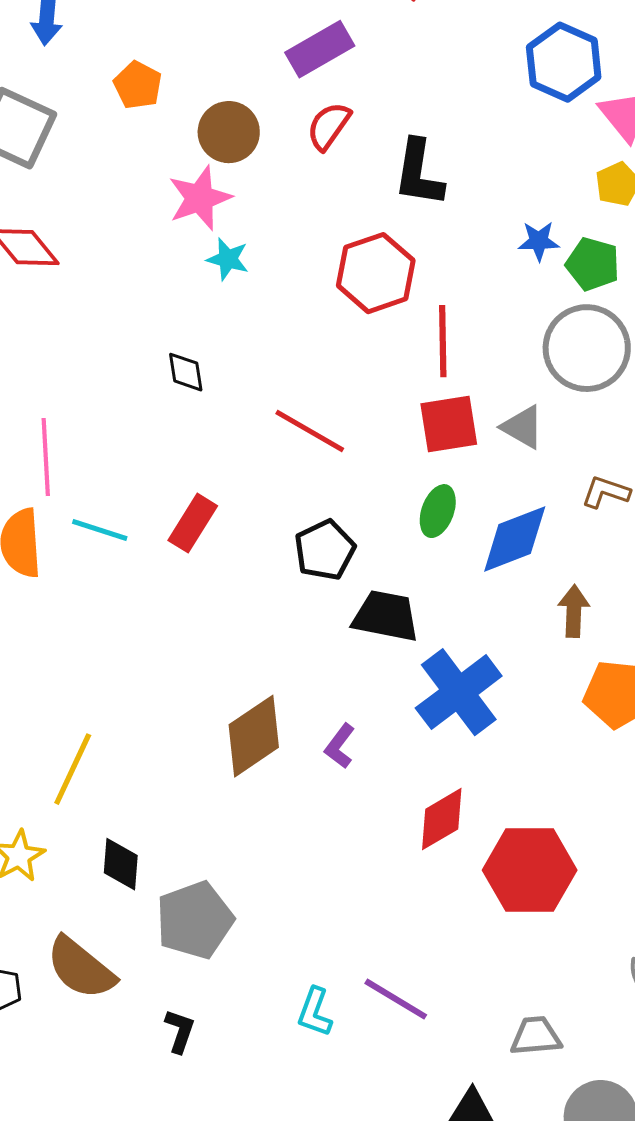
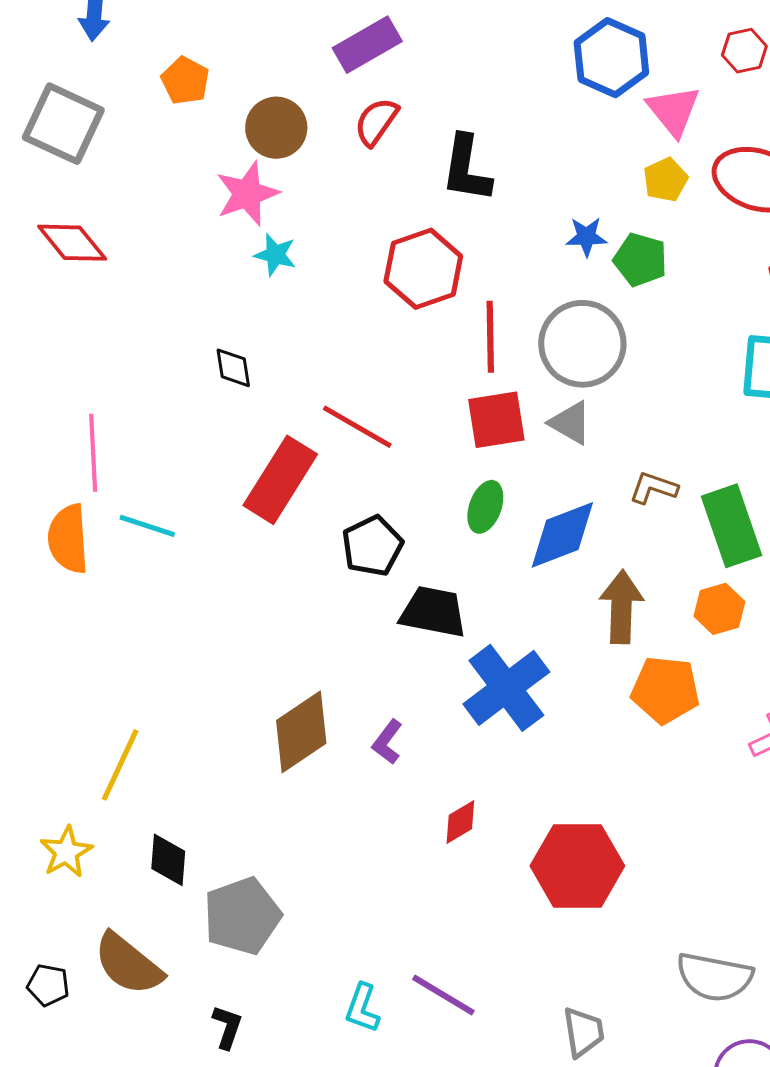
gray circle: (587, 348) -> (582, 344), moved
red rectangle: (193, 523) -> (280, 480), moved, size x1.5
brown arrow: (574, 611) -> (621, 607), size x1.4
red diamond: (442, 819) -> (460, 822), moved, size x0.7
gray trapezoid: (536, 1036) -> (583, 1032), turned 86

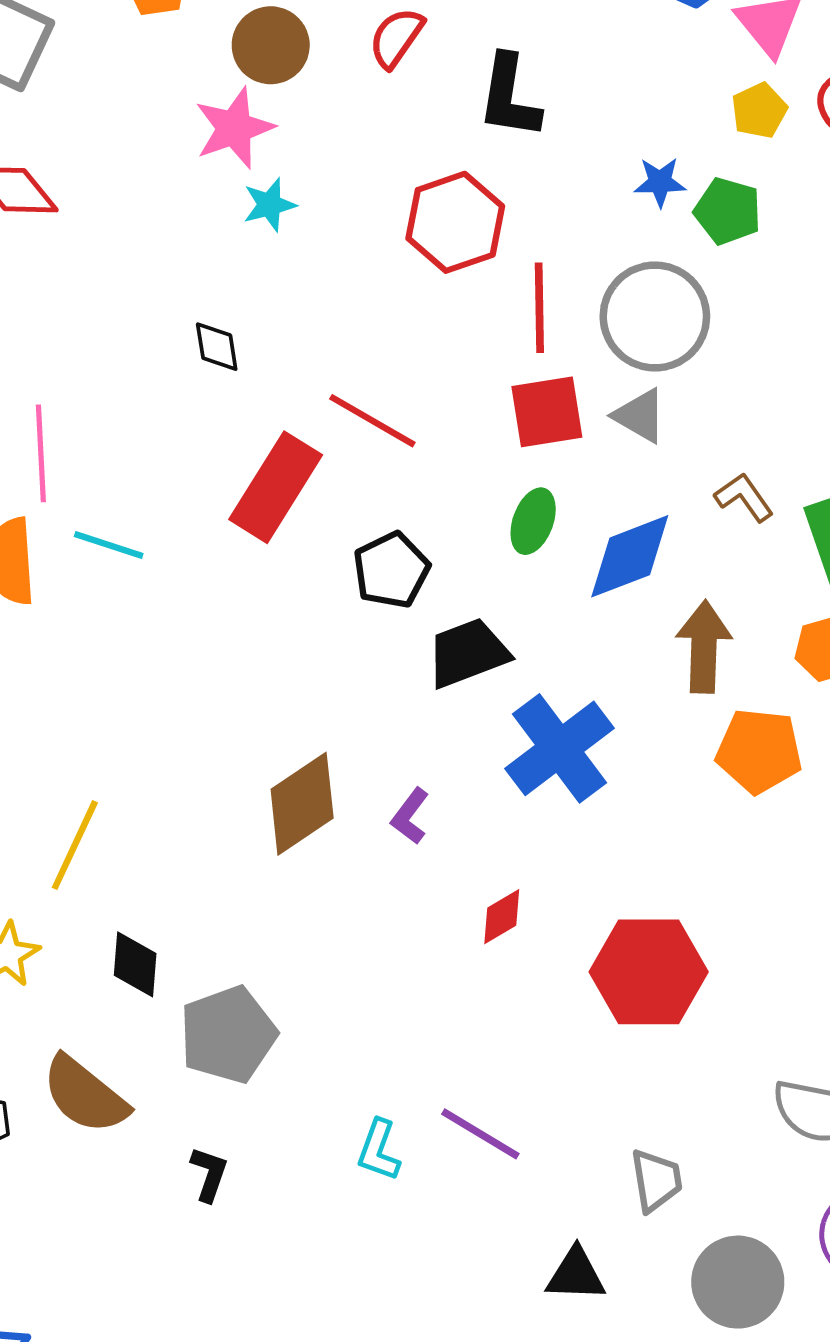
cyan star: (275, 255) -> (269, 205), turned -30
brown L-shape: (653, 488) -> (744, 497), turned 36
black trapezoid: (433, 612) -> (468, 653), turned -32

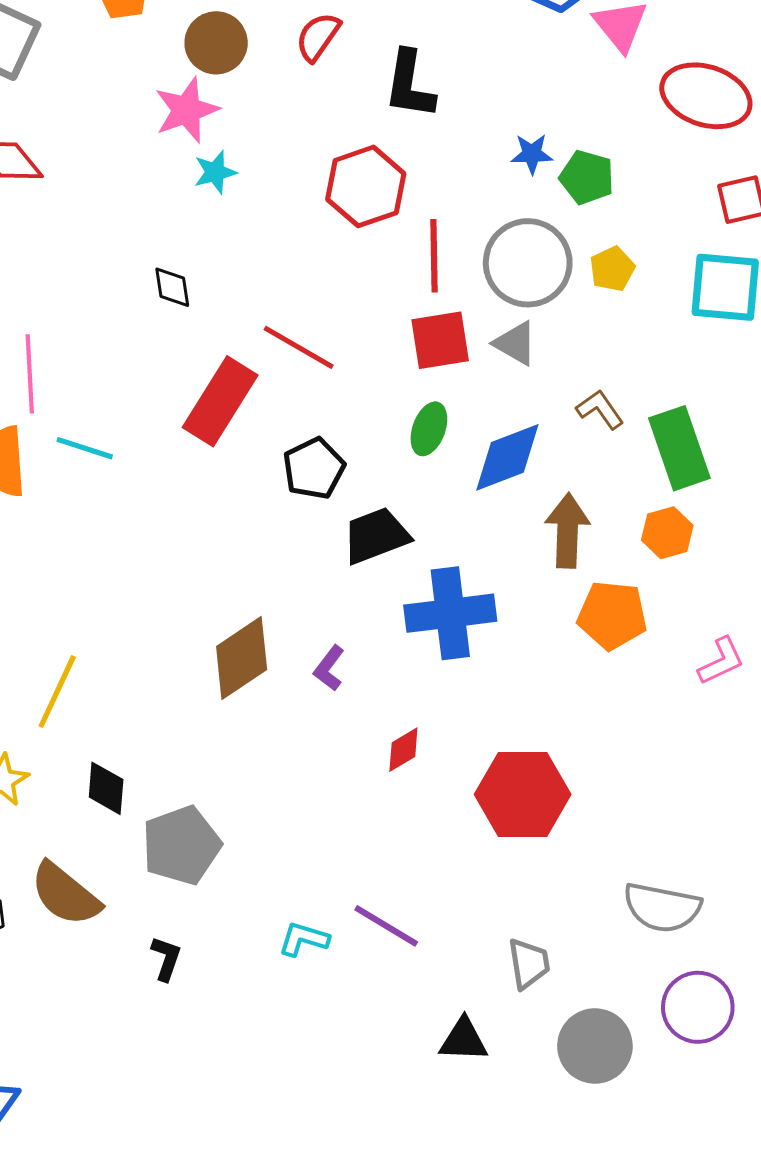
yellow pentagon: (759, 111) -> (612, 269), moved
blue cross: (559, 748) -> (450, 613), turned 30
cyan L-shape: (379, 1150) -> (304, 939), turned 87

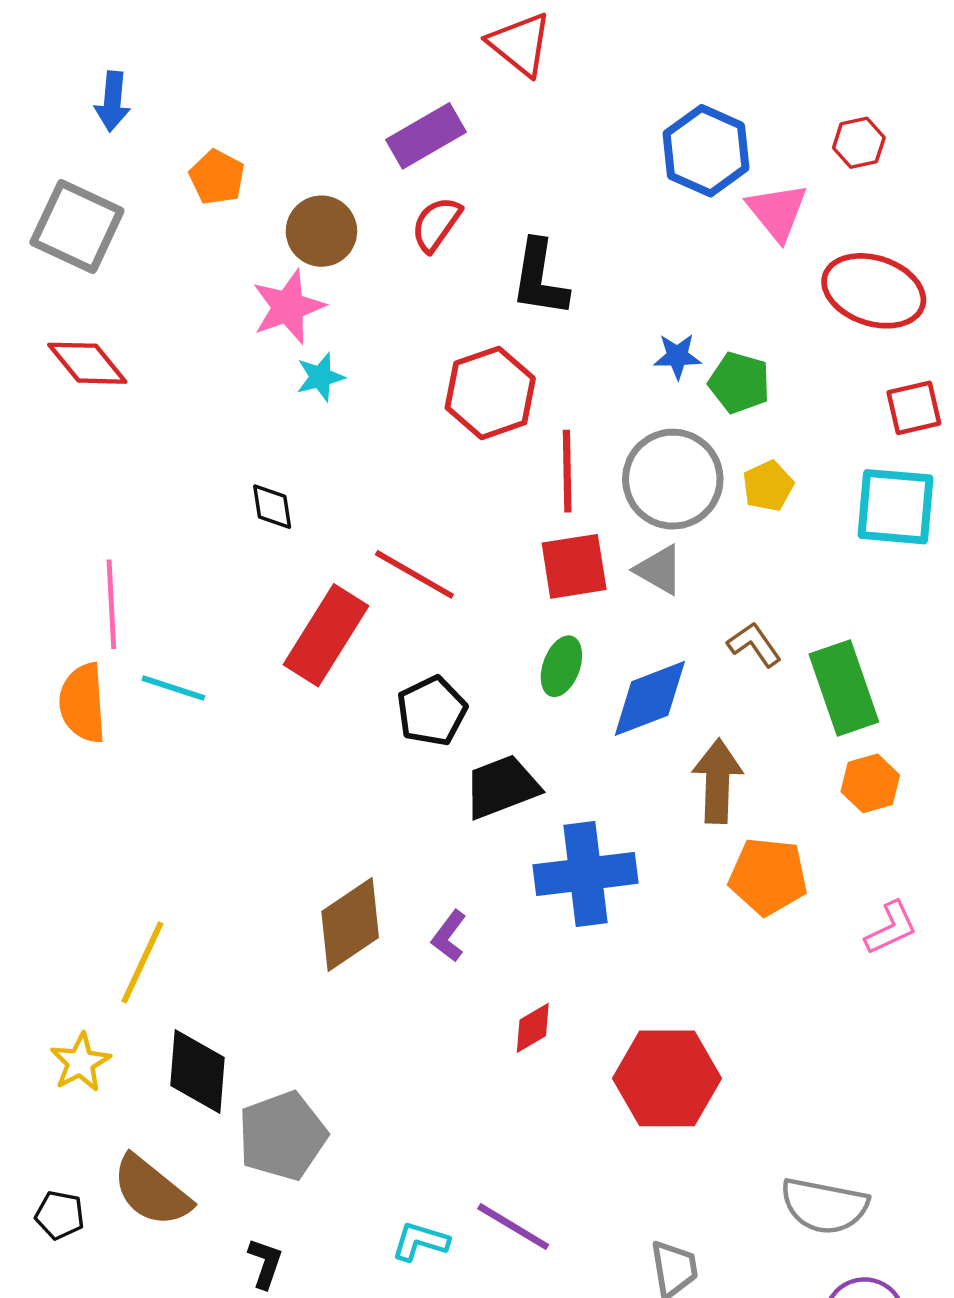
orange hexagon: (667, 533) -> (870, 783), moved
black diamond: (106, 788) -> (197, 1072), size x1.4

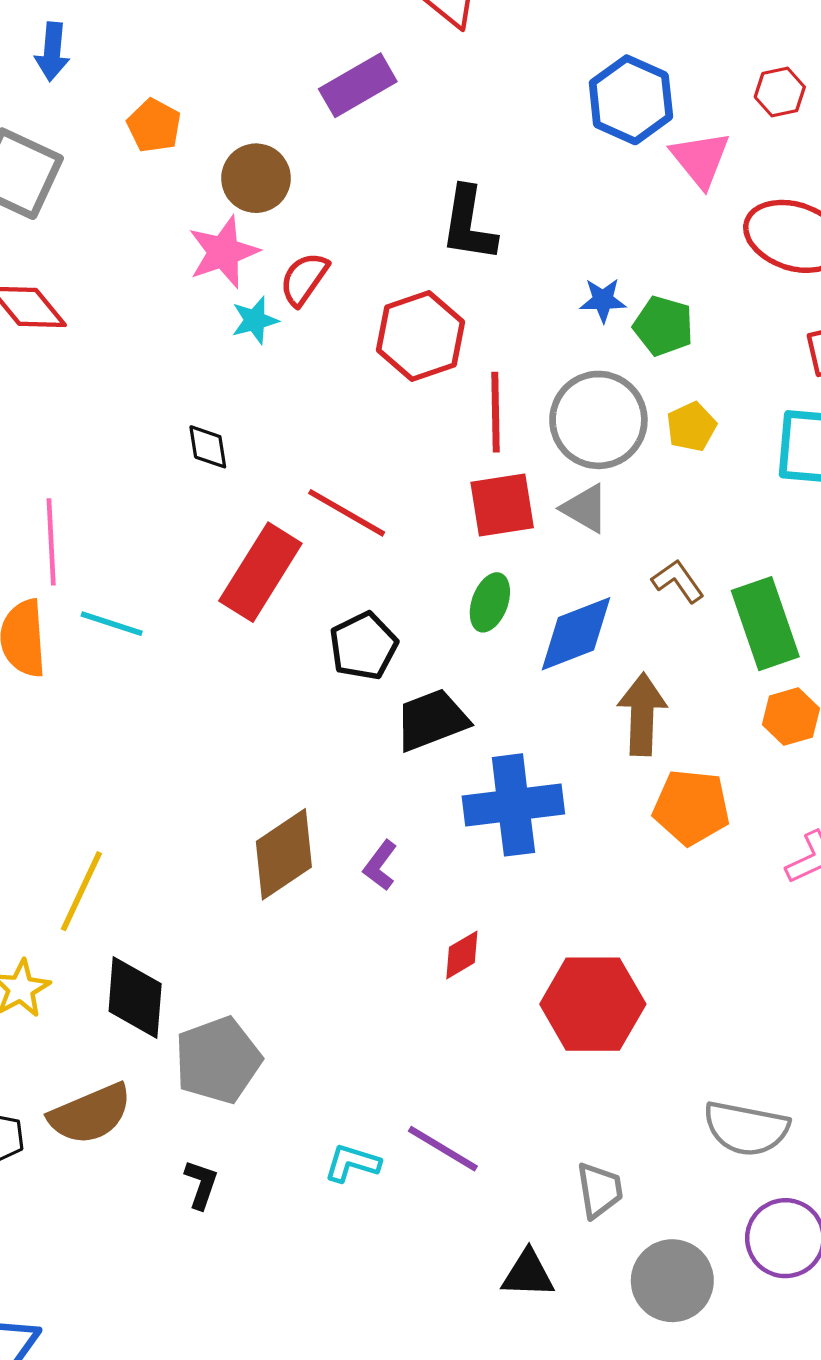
red semicircle: (436, 224) -> (304, 279), moved
brown semicircle: (152, 1191) -> (90, 1114), turned -62

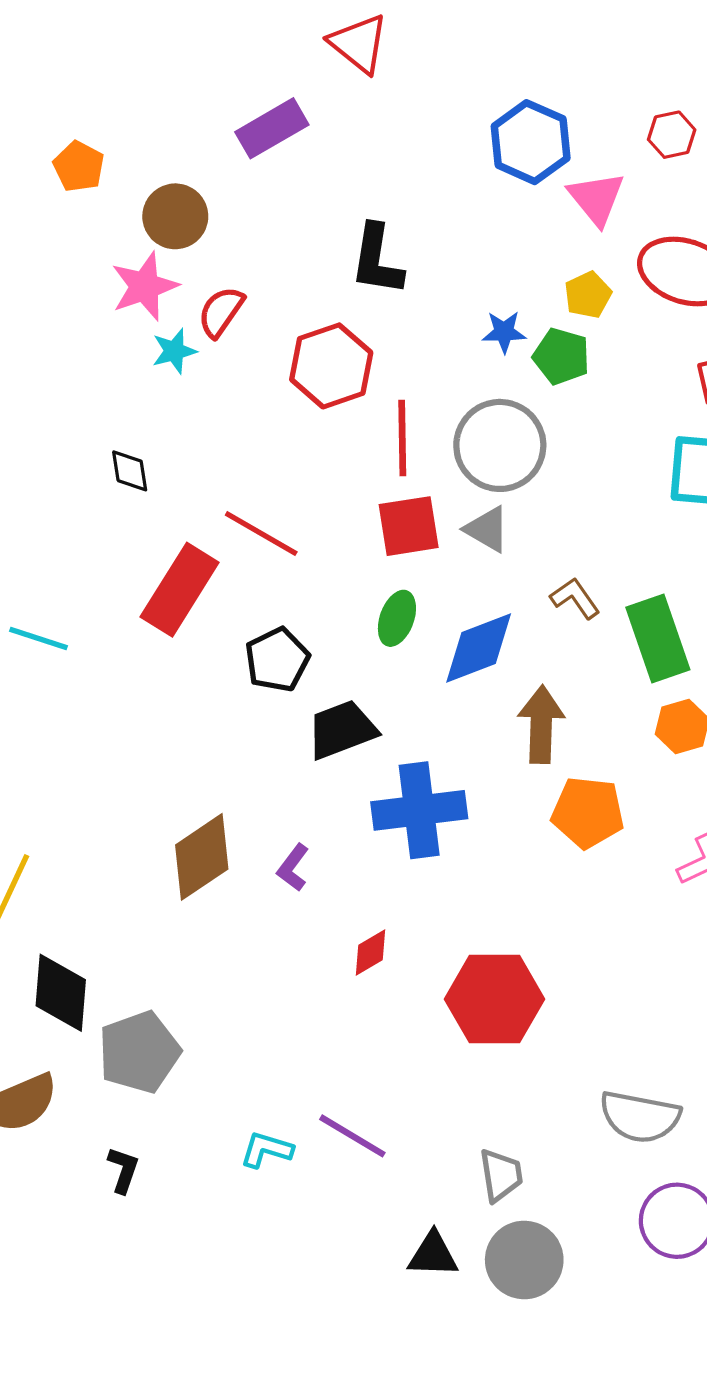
yellow pentagon: (691, 427) -> (588, 295), moved
gray circle: (672, 1281) -> (524, 1260), moved

